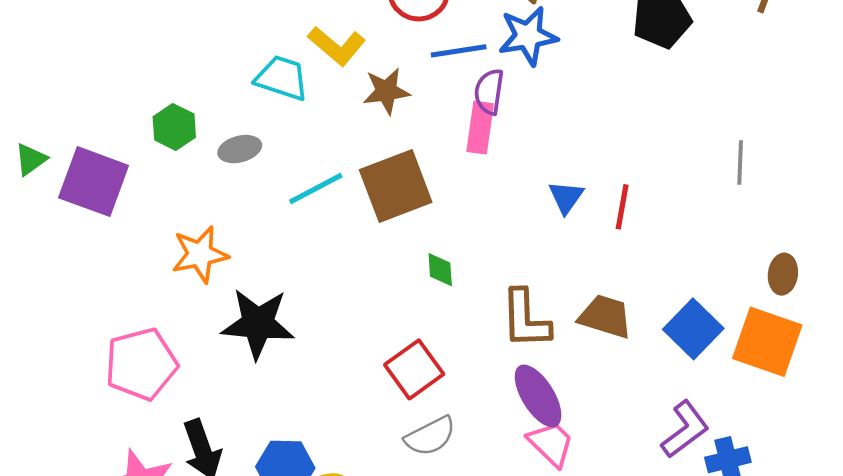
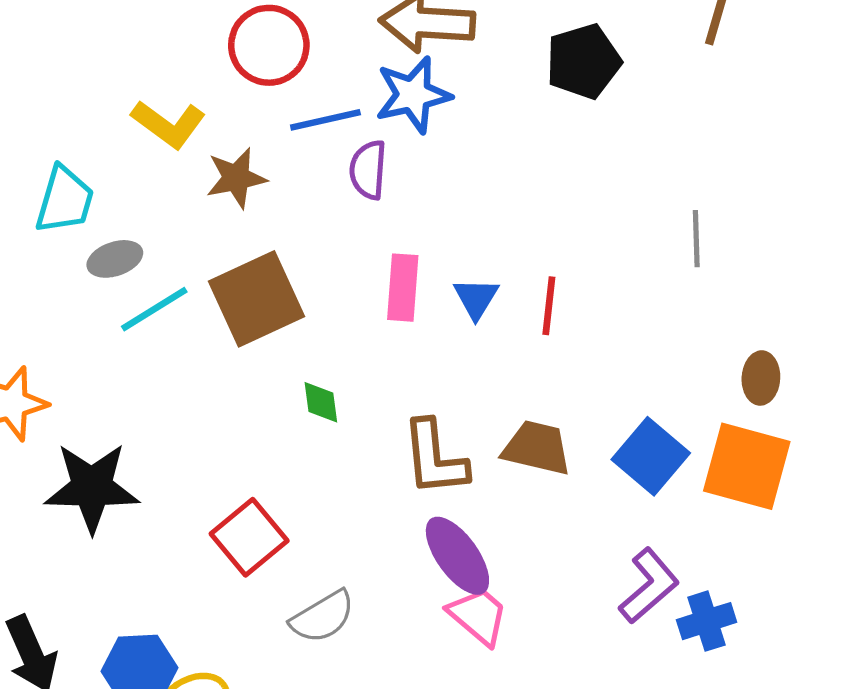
cyan trapezoid: (282, 78) -> (65, 200), moved, turned 92
pink rectangle: (480, 128) -> (403, 288), moved
gray ellipse: (240, 149) -> (115, 259), moved
red square: (414, 369) -> (249, 537), moved

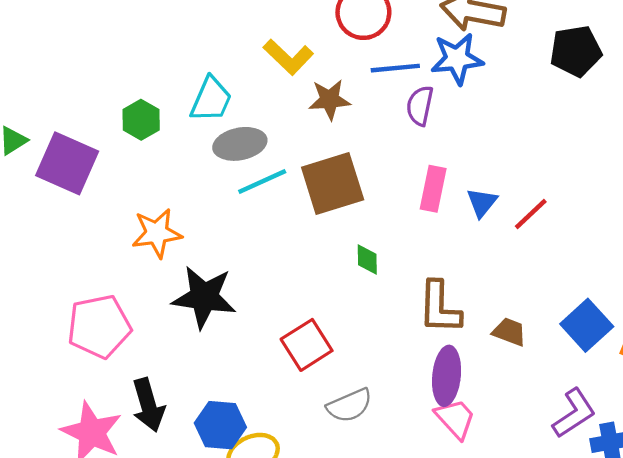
gray ellipse: (115, 259) -> (240, 144), size x1.4
red line: (549, 306) -> (531, 214), turned 33
brown trapezoid: (537, 448) -> (509, 332), moved, size x0.7
purple ellipse: (457, 556) -> (447, 376), turned 34

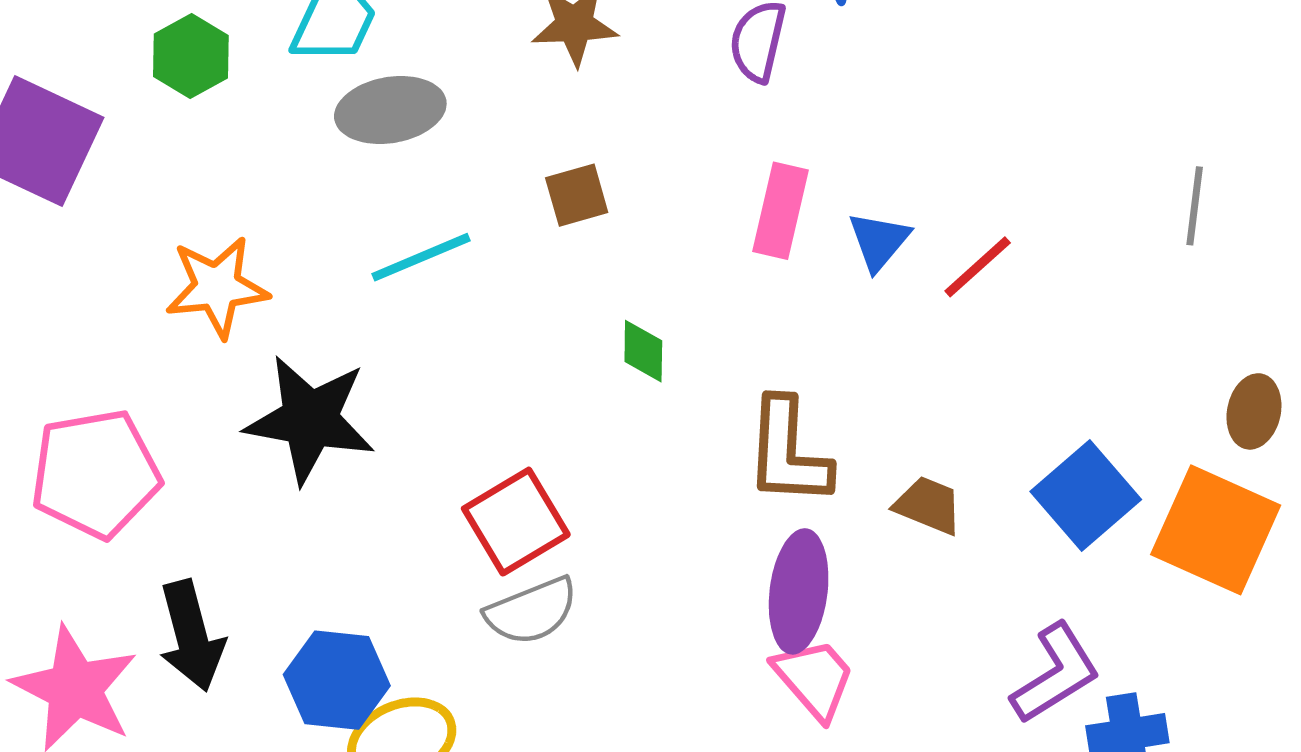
cyan line: (262, 181) -> (421, 257), moved
brown square: (333, 184) -> (577, 195), size x0.5
gray semicircle: (350, 405) -> (531, 611), moved

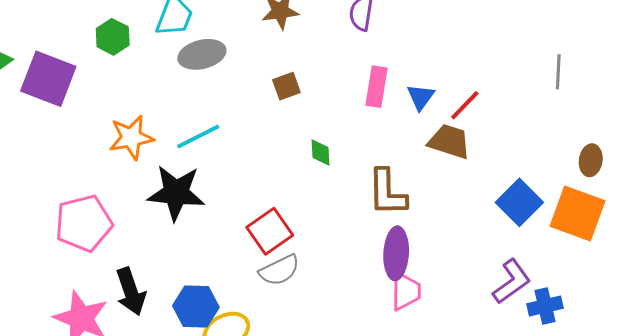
cyan line: (421, 257) -> (198, 136), moved
brown trapezoid: (928, 505) -> (449, 142), moved, size x1.4
pink trapezoid: (814, 679) -> (406, 291), turned 45

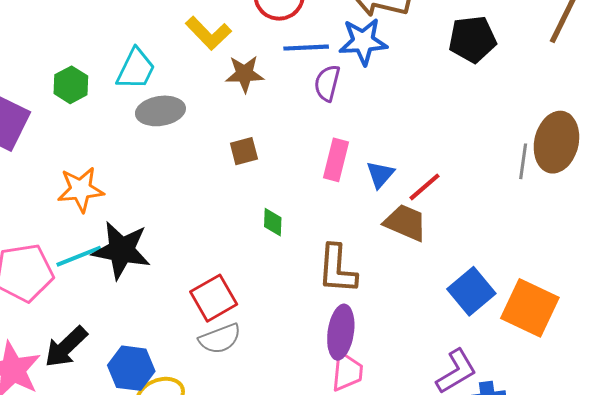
cyan line: (198, 136) -> (79, 256), moved
brown ellipse: (591, 160) -> (556, 142), moved, size x1.8
black arrow: (131, 292) -> (66, 347), turned 60

